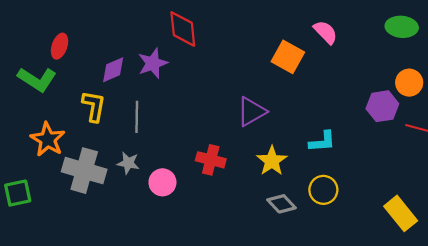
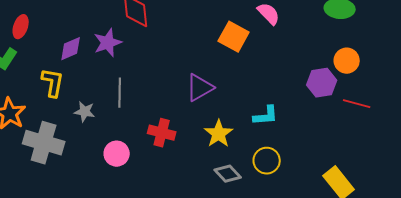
gray line: (137, 117) -> (120, 93), moved
gray star: (128, 163) -> (85, 112), moved

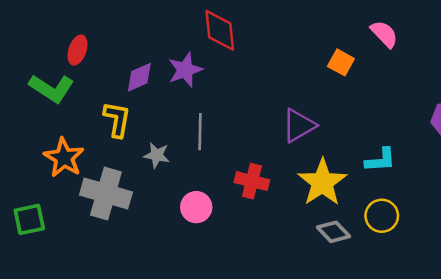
orange square: (234, 37) -> (341, 62), size x0.7
yellow star: (219, 134) -> (322, 182), size x1.4

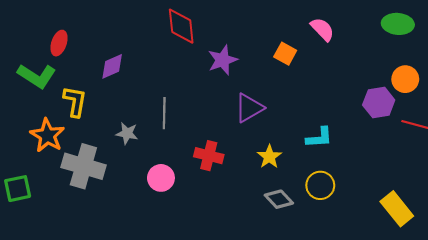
purple star: (185, 70) -> (223, 60), moved
yellow L-shape: (117, 119) -> (75, 101), moved
yellow star: (322, 182) -> (269, 157), size x0.6

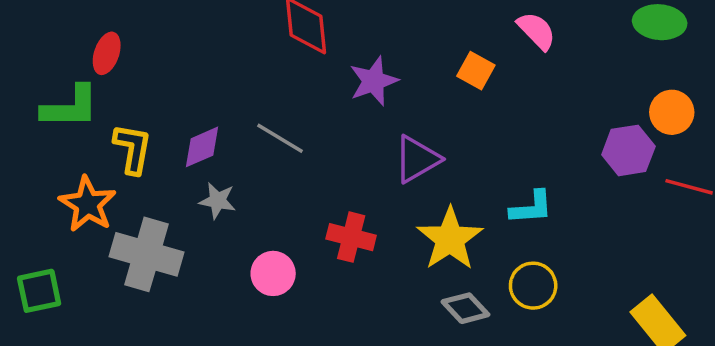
purple diamond: (112, 66) -> (202, 147), moved
green L-shape: (37, 76) -> (70, 107), turned -33
gray line: (164, 113) -> (280, 138), moved, turned -60
yellow star: (269, 157) -> (450, 239), size x1.6

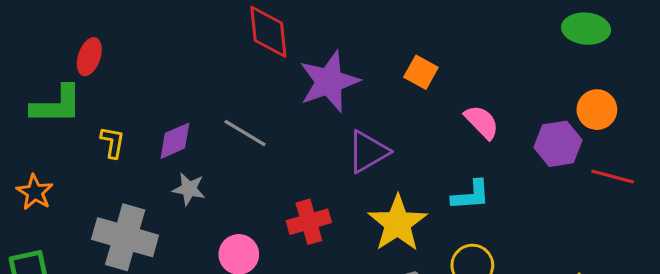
pink semicircle: (537, 31) -> (482, 122), moved
purple star: (374, 81) -> (329, 82), size x1.4
yellow L-shape: (133, 149) -> (113, 142), size x0.7
orange star: (88, 204) -> (35, 192), moved, size x0.7
red cross: (351, 237) -> (309, 222), turned -30

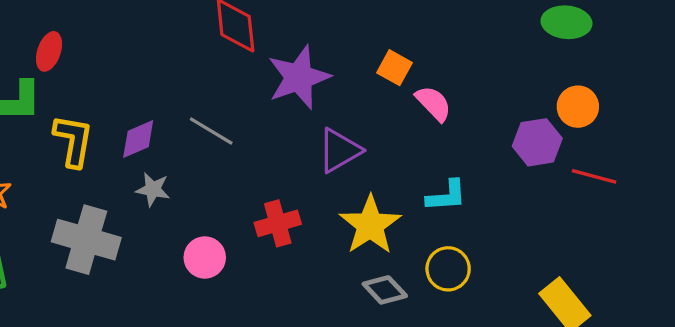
pink semicircle: (482, 122) -> (433, 103), moved
yellow L-shape: (113, 142) -> (73, 141), size x1.6

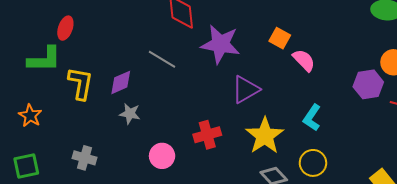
purple star: (299, 77) -> (220, 44), turned 30
gray line: (211, 131) -> (162, 59), moved
cyan L-shape: (446, 196) -> (312, 118), turned 128
gray cross: (86, 240) -> (85, 158), moved, size x0.6

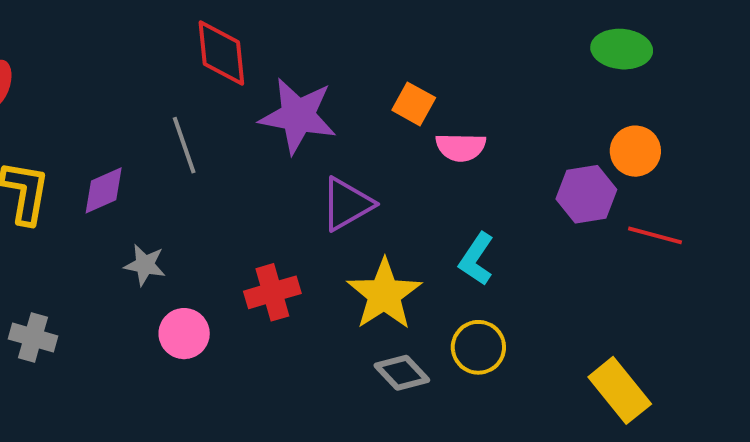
gray line: (162, 59) -> (184, 145), turned 40
pink semicircle: (304, 60) -> (461, 147), turned 135
gray star: (130, 114) -> (145, 265), moved

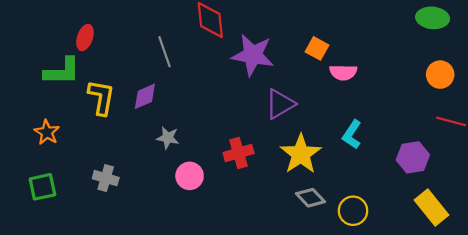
gray line: (184, 145) -> (165, 52), moved
purple hexagon: (586, 194) -> (413, 157), moved
yellow circle: (478, 347) -> (353, 211), moved

